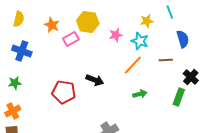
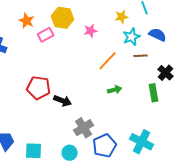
blue semicircle: (183, 39) -> (158, 35), turned -48
cyan star: (140, 41) -> (132, 37), moved, turned 30
black arrow: (95, 80) -> (63, 101), moved
green rectangle: (179, 97) -> (154, 93), turned -30

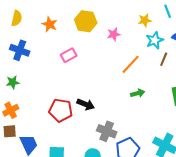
pink rectangle: (46, 35) -> (69, 55), moved
brown line: (141, 56) -> (164, 59), turned -64
red pentagon: (39, 88) -> (61, 110), moved
gray cross: (84, 128) -> (107, 131), turned -36

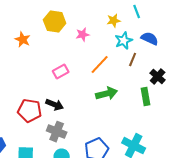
orange star: (50, 24) -> (23, 40), moved
pink rectangle: (69, 55) -> (61, 72), moved
green arrow: (138, 93) -> (107, 94), size x1.5
gray cross: (107, 131) -> (57, 132), moved

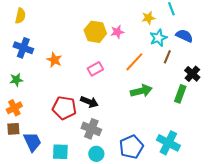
yellow hexagon: (55, 22) -> (95, 32), moved
orange star: (23, 40) -> (54, 60), moved
green rectangle: (146, 97) -> (180, 94), turned 30

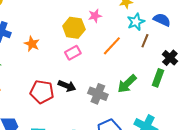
yellow hexagon: (95, 32) -> (74, 28), moved
green arrow: (141, 91) -> (127, 84), moved, turned 150
gray cross: (91, 129) -> (98, 94), moved

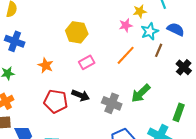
pink star: (95, 16) -> (126, 25), moved
yellow hexagon: (74, 28) -> (77, 32), moved
orange star: (32, 44) -> (46, 65), moved
green rectangle: (158, 78) -> (179, 112), moved

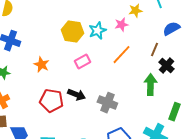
blue semicircle: (176, 29) -> (171, 29), turned -54
cyan star: (150, 31) -> (97, 31), moved
black cross: (184, 67) -> (166, 66), moved
green arrow: (141, 93) -> (150, 85), moved, turned 135

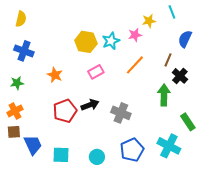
blue semicircle: (171, 29) -> (185, 39), turned -36
black arrow: (76, 95) -> (90, 105), turned -42
red pentagon: (51, 101) -> (65, 111), turned -30
green rectangle: (174, 112) -> (188, 122), turned -54

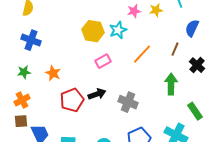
pink star: (135, 35) -> (134, 11), moved
orange star: (55, 75) -> (53, 73), moved
black cross: (180, 76) -> (197, 65), moved

